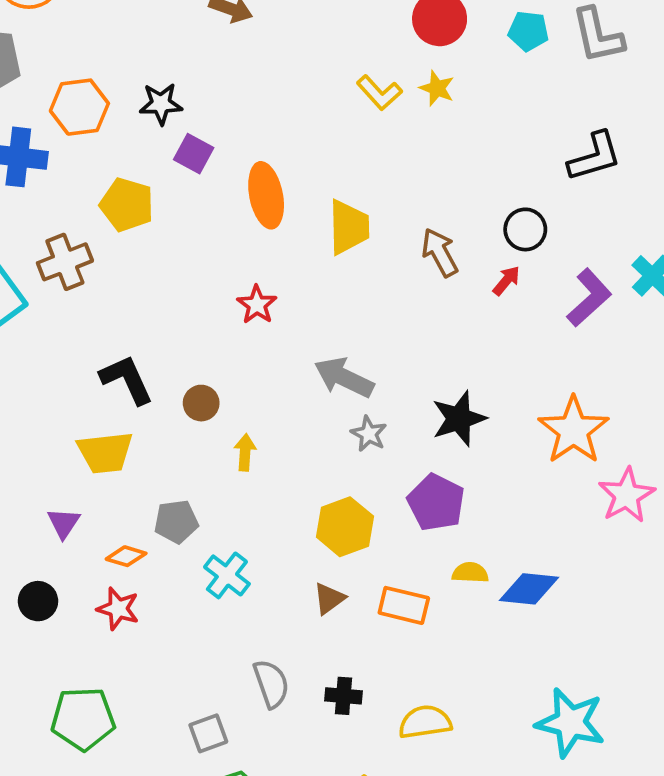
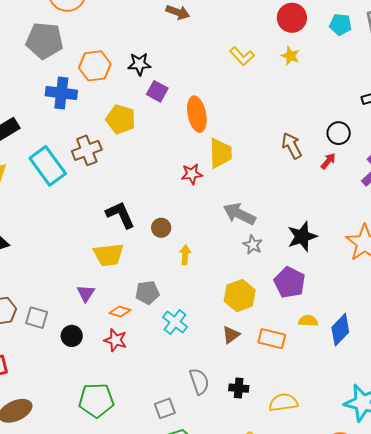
yellow L-shape: (379, 93) -> (242, 56), moved
yellow trapezoid: (349, 227) -> (220, 153), moved
red star: (257, 305) -> (192, 174), turned 30
blue diamond: (529, 589) -> (340, 330), turned -52

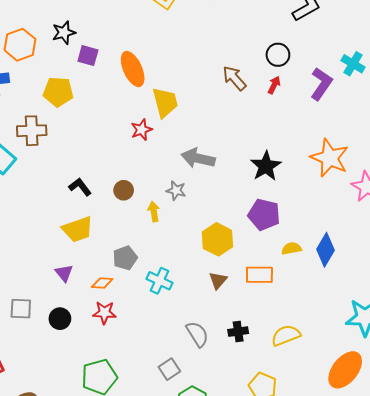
brown cross: (87, 150) -> (32, 131), turned 32
black L-shape: (120, 215) -> (80, 187), size x0.7
gray star: (253, 245) -> (176, 191), moved

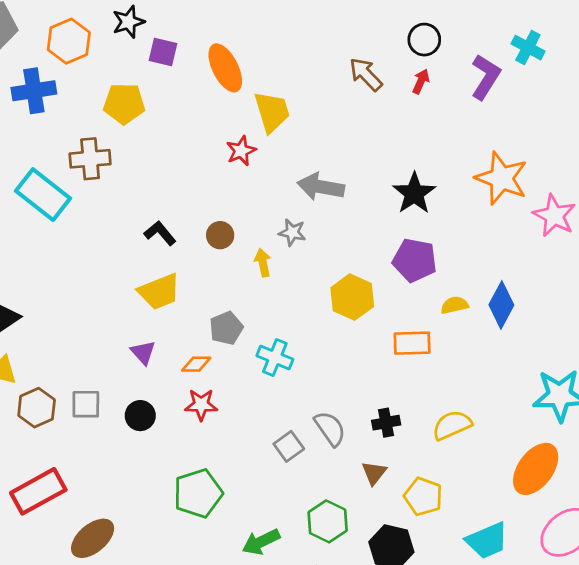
brown triangle: (218, 280) -> (374, 473), moved
gray square: (169, 369) -> (289, 446), moved

